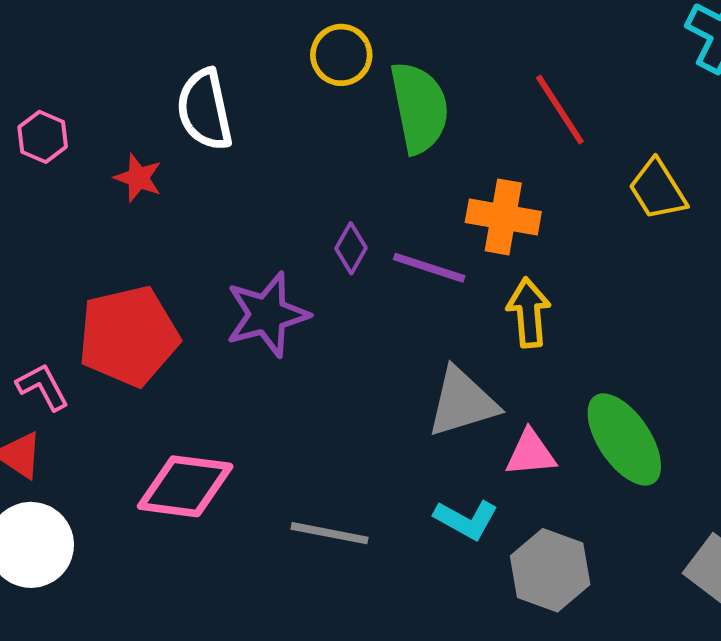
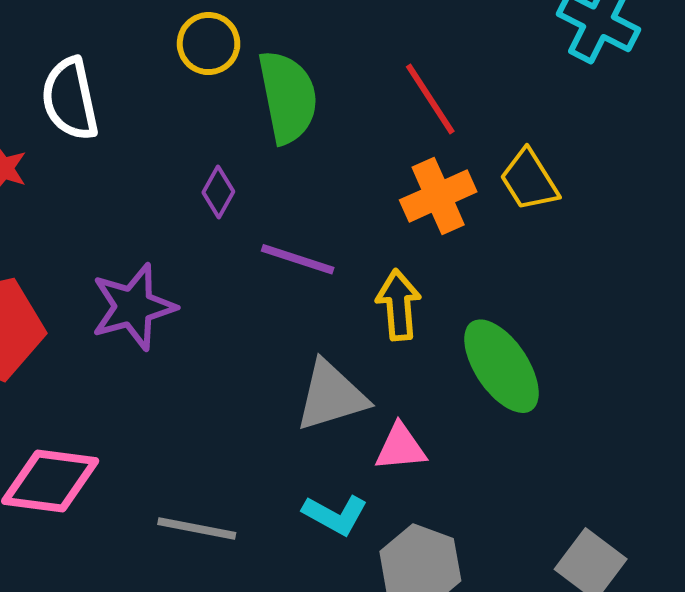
orange cross: (503, 217) -> (438, 196), moved, turned -34
purple diamond: (351, 248) -> (218, 192), moved
green ellipse: (624, 439) -> (502, 366), moved

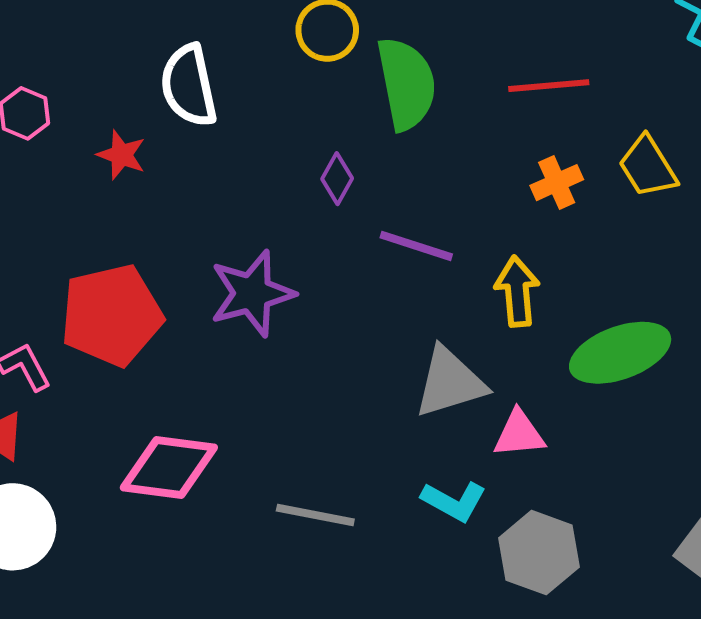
red line: (430, 99) -> (549, 86), turned -62
orange cross: (438, 196) -> (557, 183), size x0.7
green ellipse: (502, 366) -> (620, 353), turned -76

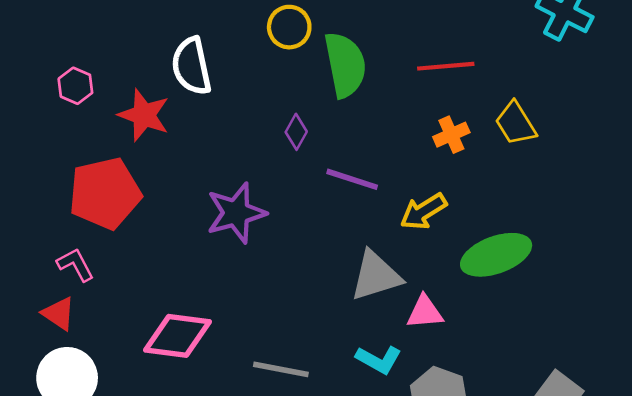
red star: (121, 155) -> (144, 115), size x1.5
yellow arrow: (517, 291) -> (423, 211), turned -117
red pentagon: (112, 315) -> (105, 193), moved

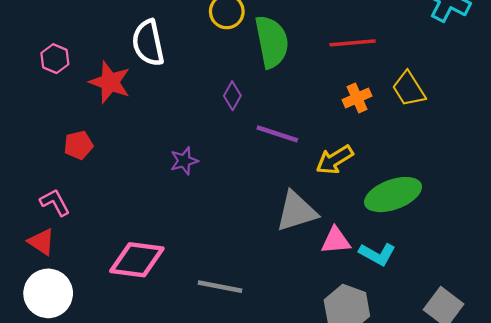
red pentagon: (105, 193) -> (78, 145), size x0.5
purple star: (236, 213) -> (184, 161), size x0.6
cyan L-shape: (379, 360) -> (377, 254), moved

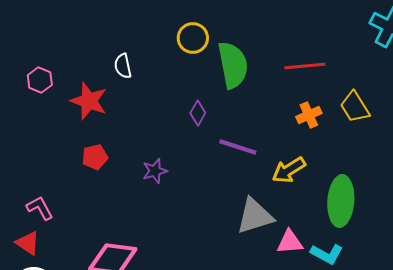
white semicircle: (148, 43) -> (123, 66), size x0.6
red pentagon: (78, 145) -> (95, 157), moved
green ellipse: (393, 195) -> (341, 201), turned -66

